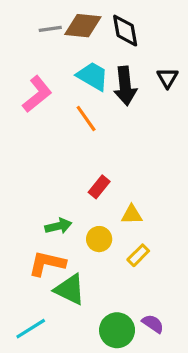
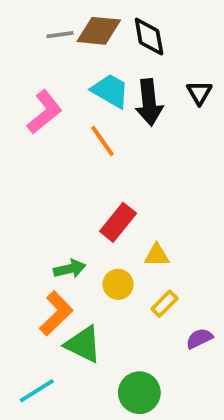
red rectangle: (99, 187) -> (118, 222), size x1.4
orange L-shape: (47, 263) -> (56, 313), turned 123
purple semicircle: (153, 324) -> (199, 338), moved, turned -60

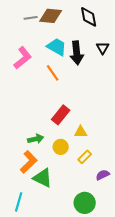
black diamond: (149, 37) -> (89, 17), moved
cyan line: (37, 391) -> (19, 202), turned -42
green circle: (139, 393) -> (85, 203), moved

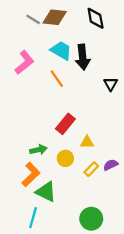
gray line: (31, 18) -> (33, 19), turned 40
black triangle: (103, 48) -> (111, 84), moved
purple semicircle: (103, 175) -> (111, 165), moved
cyan line: (19, 202) -> (33, 218), moved

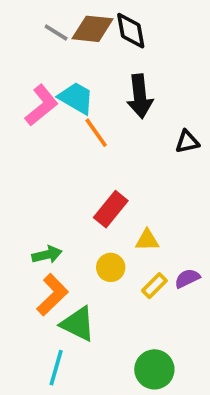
black diamond: (96, 18) -> (131, 31), moved
cyan trapezoid: (61, 51) -> (76, 98), moved
black triangle: (111, 84) -> (187, 142), turned 48
green arrow: (38, 150) -> (47, 255), moved

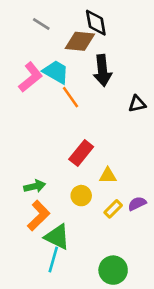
brown diamond: (92, 29) -> (80, 41), moved
cyan line: (56, 368) -> (53, 259), moved

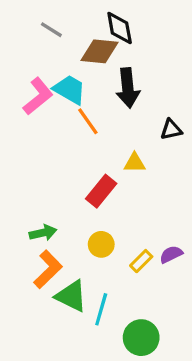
yellow triangle: (108, 176) -> (134, 163), moved
cyan line: (53, 259) -> (101, 309), moved

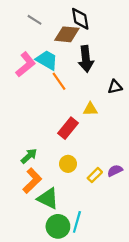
green arrow: (43, 233) -> (29, 156), turned -30
cyan line: (101, 309) -> (77, 222), moved
green circle: (141, 338) -> (58, 226), moved

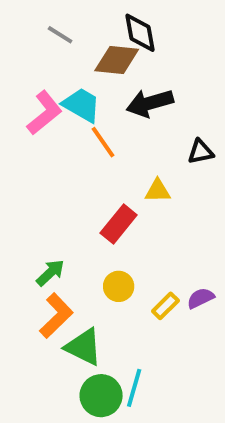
black arrow: (86, 59) -> (150, 103), turned 80

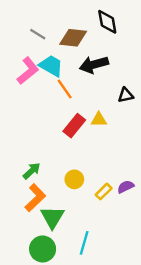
black diamond: (140, 33) -> (107, 22), moved
gray line: (60, 35) -> (38, 34), moved
red rectangle: (119, 224) -> (74, 126), moved
green triangle: (83, 347) -> (52, 217), turned 35
green circle: (101, 396) -> (43, 249), moved

